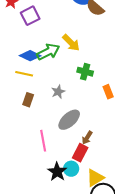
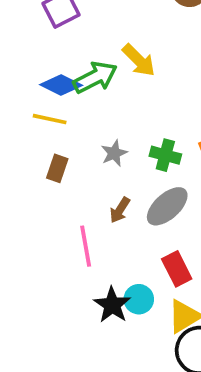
green cross: (85, 72) -> (165, 155), moved
gray ellipse: (69, 120) -> (167, 206), moved
brown arrow: (87, 138) -> (120, 210), moved
red rectangle: (80, 153) -> (177, 269), moved, turned -54

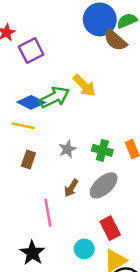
black star: (112, 305) -> (32, 253), moved

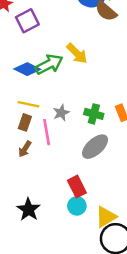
yellow line: (23, 126) -> (28, 104), moved
brown arrow: (71, 188) -> (25, 149), moved
pink line: (48, 213) -> (47, 132), moved
red rectangle: (110, 228) -> (77, 187), moved

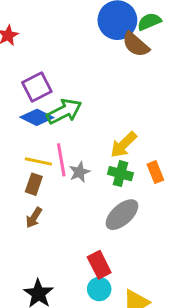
purple square: (27, 21) -> (37, 87), moved
yellow arrow: (77, 53) -> (123, 145), moved, turned 90
pink line: (47, 132) -> (61, 160), moved

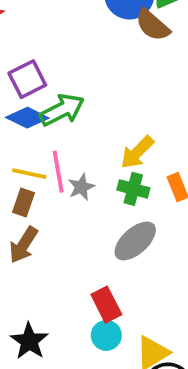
brown arrow: (34, 218) -> (23, 245), size x1.4

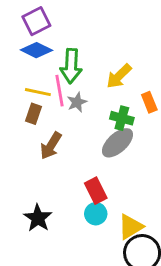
green arrow: (62, 110) -> (71, 66), moved, turned 120
green cross: (133, 189) -> (122, 118), moved
brown arrow: (23, 245) -> (51, 146), moved

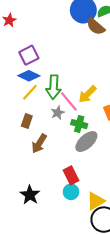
pink line: (60, 91) -> (69, 101), moved, turned -30
yellow line: (38, 92) -> (30, 92), moved, turned -60
green cross: (122, 118) -> (79, 124), moved

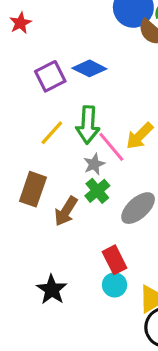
blue diamond: (29, 76) -> (89, 68), moved
brown rectangle: (27, 121) -> (33, 189), moved, size x1.5
green cross: (79, 124) -> (97, 191), moved, turned 35

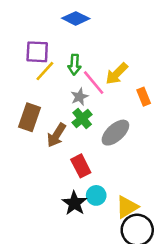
purple square: (50, 76) -> (37, 52), moved, turned 30
green arrow: (88, 125) -> (74, 65), size x0.7
red rectangle: (115, 260) -> (81, 166), moved
black star: (52, 290) -> (74, 203), moved

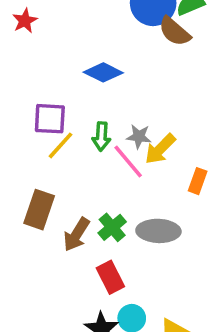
gray star: (80, 97) -> (139, 137), moved, turned 30
orange rectangle: (144, 97) -> (198, 181), turned 42
green cross: (82, 118) -> (112, 227), moved
gray ellipse: (115, 133) -> (158, 231), turned 44

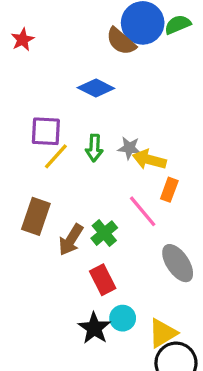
brown semicircle: (174, 31) -> (121, 41), moved
yellow arrow: (160, 149) -> (149, 160), turned 60
pink line: (128, 161) -> (143, 211), moved
orange rectangle: (198, 181) -> (169, 190), moved
gray ellipse: (158, 231) -> (178, 263), moved, turned 54

